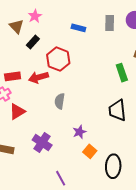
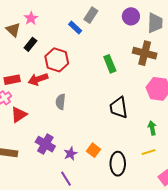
gray rectangle: (110, 23) -> (91, 15), moved, turned 35
blue rectangle: (78, 28) -> (75, 27), turned 32
green rectangle: (122, 73) -> (110, 64), moved
purple star: (79, 132) -> (71, 154), moved

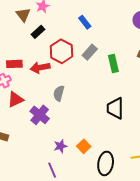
gray rectangle: (91, 15) -> (90, 52), moved
purple cross: (45, 144) -> (40, 115), moved

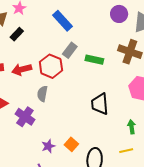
blue rectangle: (85, 22) -> (63, 21), size x1.5
red hexagon: (62, 51) -> (51, 66), moved
green rectangle: (113, 64) -> (94, 60), turned -60

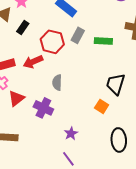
red hexagon: (51, 66) -> (52, 42), moved
black trapezoid: (100, 104) -> (115, 84), turned 30
orange square: (71, 144) -> (102, 106), moved

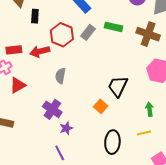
black rectangle: (23, 28) -> (35, 16), turned -40
green rectangle: (103, 41) -> (113, 27), moved
purple cross: (43, 108) -> (52, 109), moved

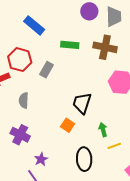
gray rectangle: (88, 32) -> (46, 70), moved
green arrow: (149, 109) -> (103, 130), moved
purple star: (66, 128) -> (41, 159), moved

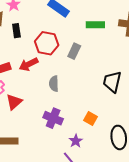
orange square: (68, 125) -> (91, 118), moved

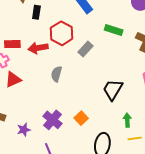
purple cross: (53, 118) -> (52, 120), moved
purple star: (76, 141) -> (24, 130), moved

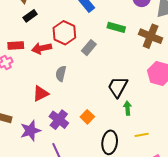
black rectangle: (36, 12) -> (30, 16), moved, turned 48
red triangle: (13, 80) -> (41, 94), moved
green arrow: (127, 120) -> (127, 108), moved
purple star: (24, 130) -> (30, 131), size x1.5

